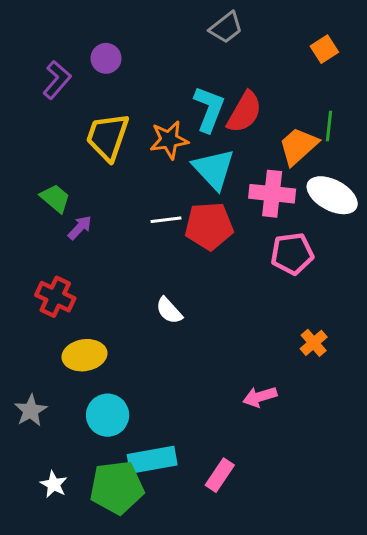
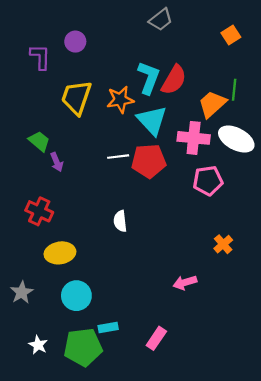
purple L-shape: (57, 80) -> (40, 57), turned -40
purple arrow: (80, 228) -> (57, 162), turned 114
white semicircle: (169, 311) -> (120, 221), turned 35
cyan rectangle: (152, 460) -> (108, 327), size x0.6

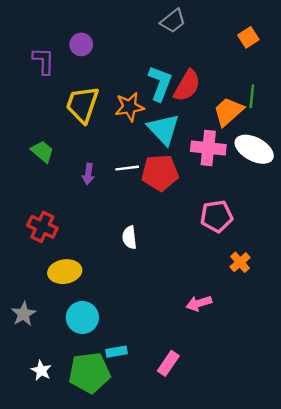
purple arrow: (57, 162) -> (88, 174), moved, turned 30
pink pentagon: (208, 181) -> (217, 216), moved

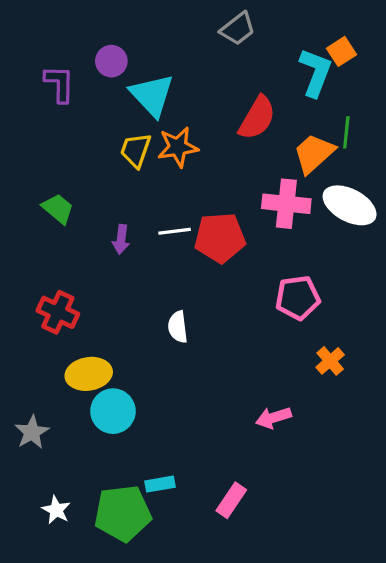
cyan L-shape: (160, 83) -> (316, 72), moved
yellow trapezoid: (82, 104) -> (136, 150), moved, size x0.7
cyan triangle: (164, 129) -> (152, 95), moved
cyan circle: (82, 317) -> (113, 411), moved

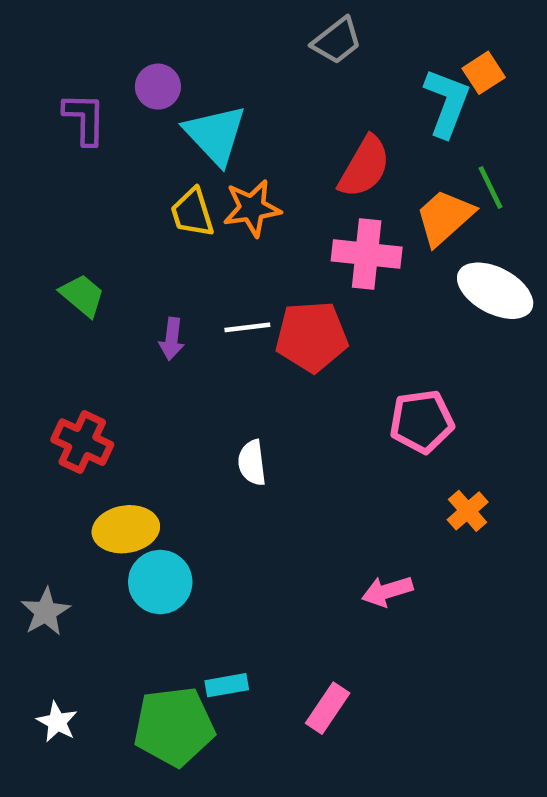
green line: (346, 132) -> (490, 187), turned -32
yellow trapezoid: (136, 150) -> (192, 213), turned -36
pink cross: (286, 204) -> (367, 254), moved
white star: (56, 510) -> (57, 722), moved

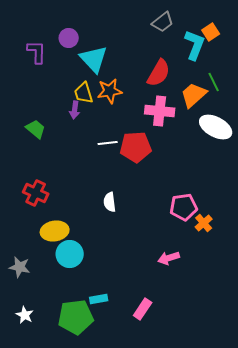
gray trapezoid: (337, 41) -> (163, 22), moved
purple arrow: (172, 339) -> (75, 110), moved
pink pentagon: (422, 421) -> (184, 207), moved
gray star: (46, 612) -> (20, 267), turned -30

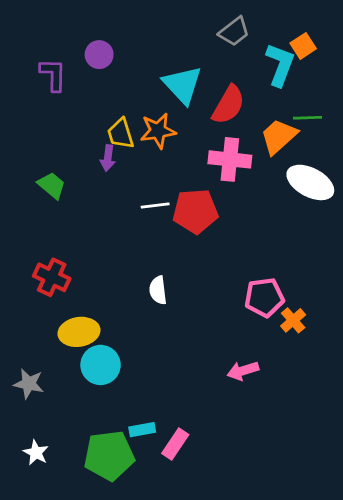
cyan triangle: (94, 59) -> (182, 85), moved
green line: (214, 82) -> (307, 118), turned -66
pink rectangle: (143, 309) -> (175, 444), moved

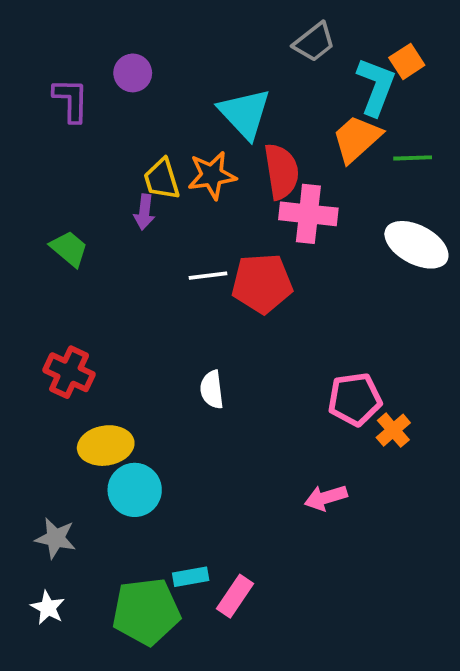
red semicircle: (228, 105) -> (281, 171), moved, turned -39
orange trapezoid: (279, 136) -> (357, 139), moved
gray star: (29, 384) -> (56, 538), moved

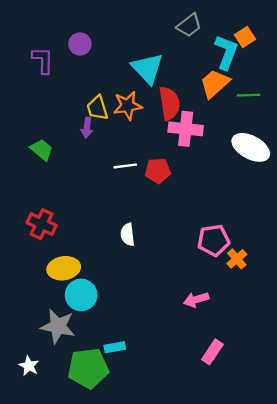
red pentagon: (262, 283) -> (158, 171), size x0.7
gray star: (56, 538) -> (58, 326), moved, size x1.4
pink rectangle: (235, 596) -> (212, 352), moved

